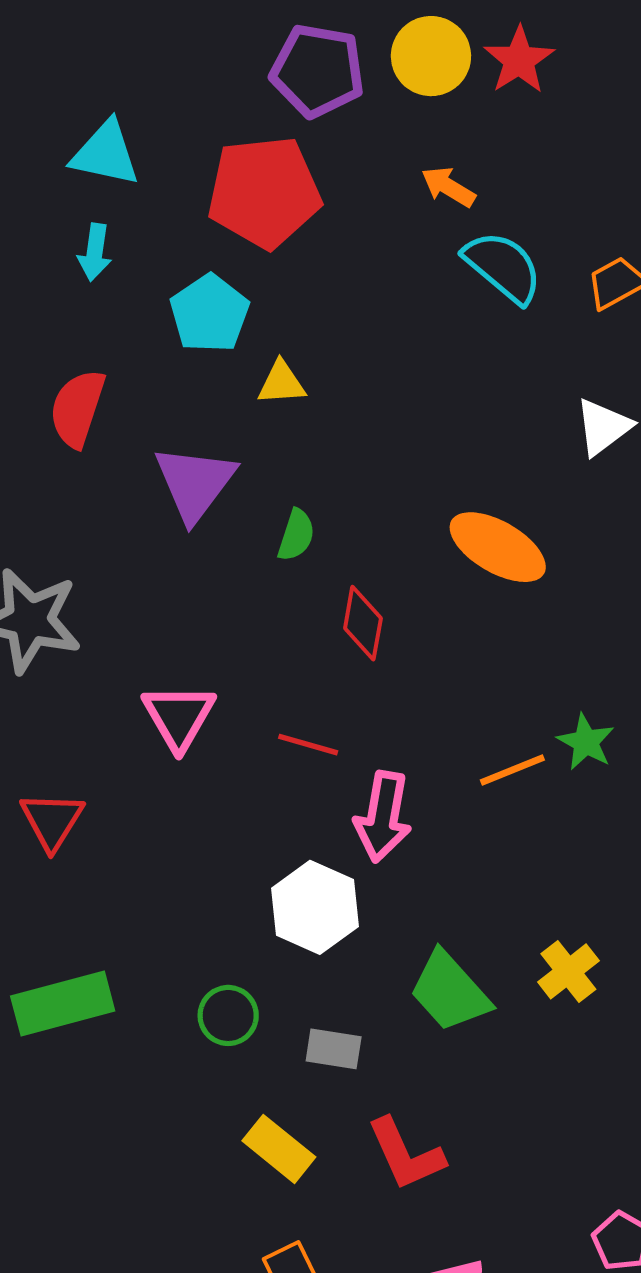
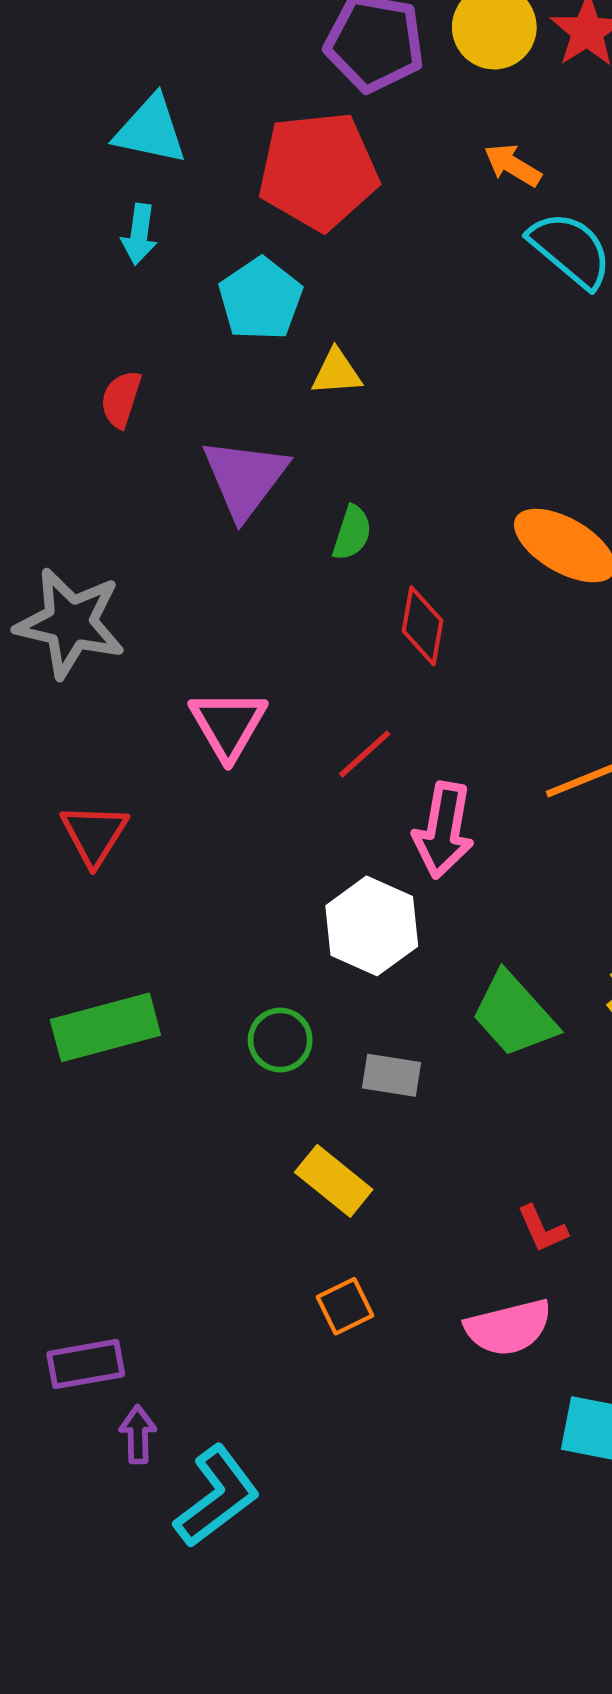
red semicircle: (77, 408) -> (121, 399), size x0.7
red line: (308, 745) -> (365, 754), turned -58
red L-shape: (406, 1154) -> (542, 1229), moved, size x0.6

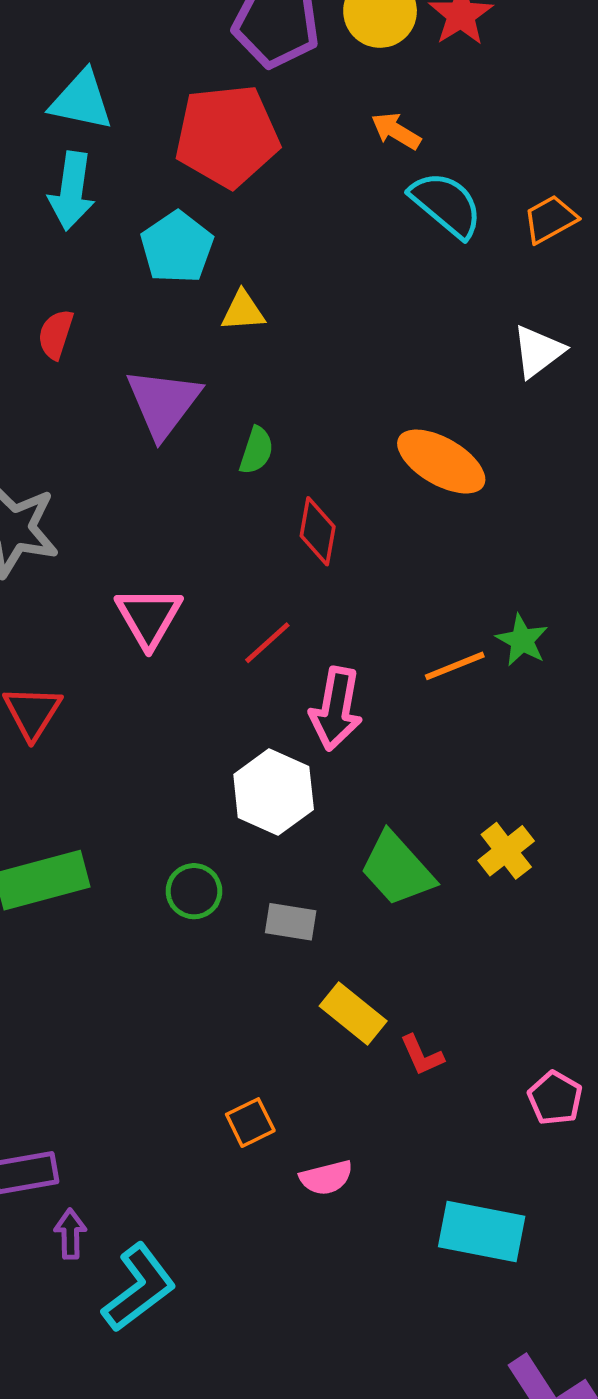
cyan arrow: (139, 234) -> (72, 191), size x1.5
yellow rectangle: (334, 1181) -> (353, 1014), moved
pink semicircle: (508, 1327) -> (326, 1178), moved, size x0.7

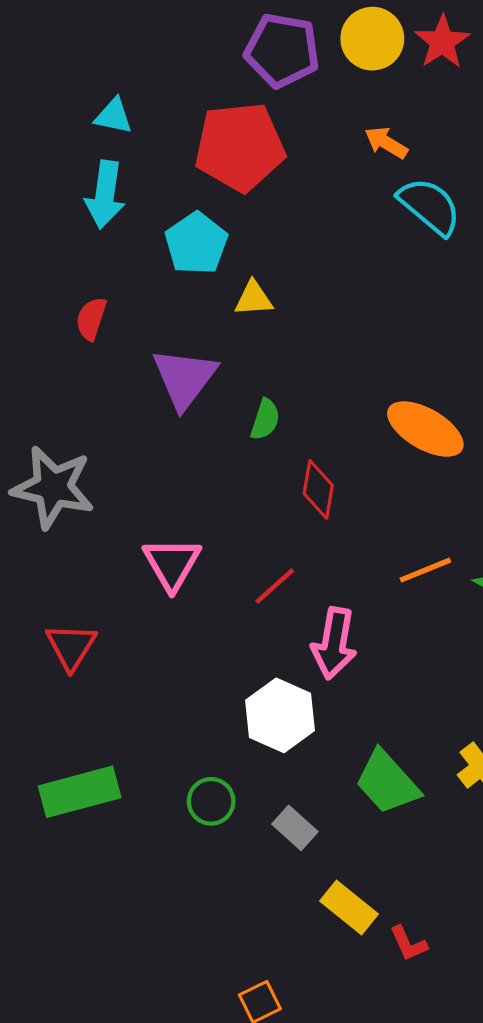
cyan triangle: (81, 100) -> (114, 116), size x0.7
orange line: (455, 666) -> (425, 570), moved
gray rectangle: (291, 922) -> (295, 828), turned 33

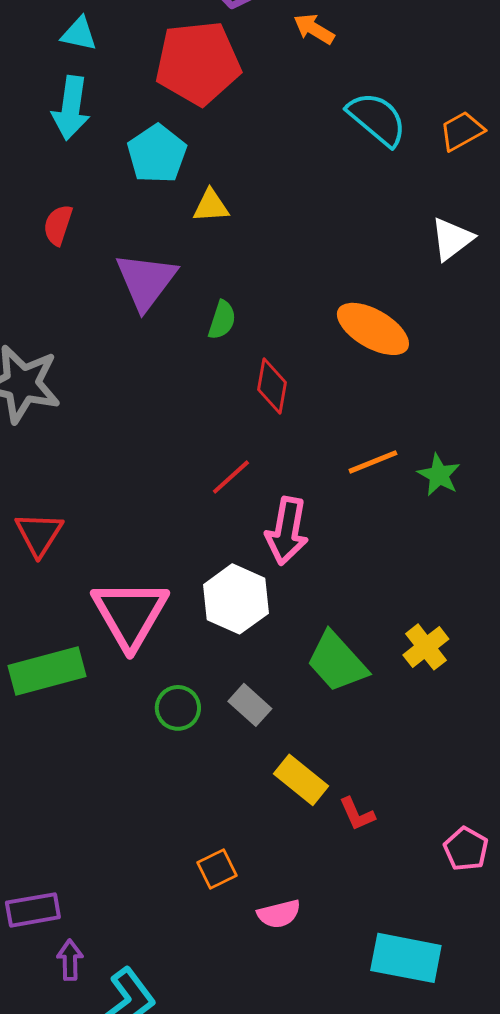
orange arrow: (386, 143) -> (314, 29), moved
pink triangle: (172, 564) -> (130, 614), moved, size x1.4
green circle: (211, 801) -> (178, 708), moved

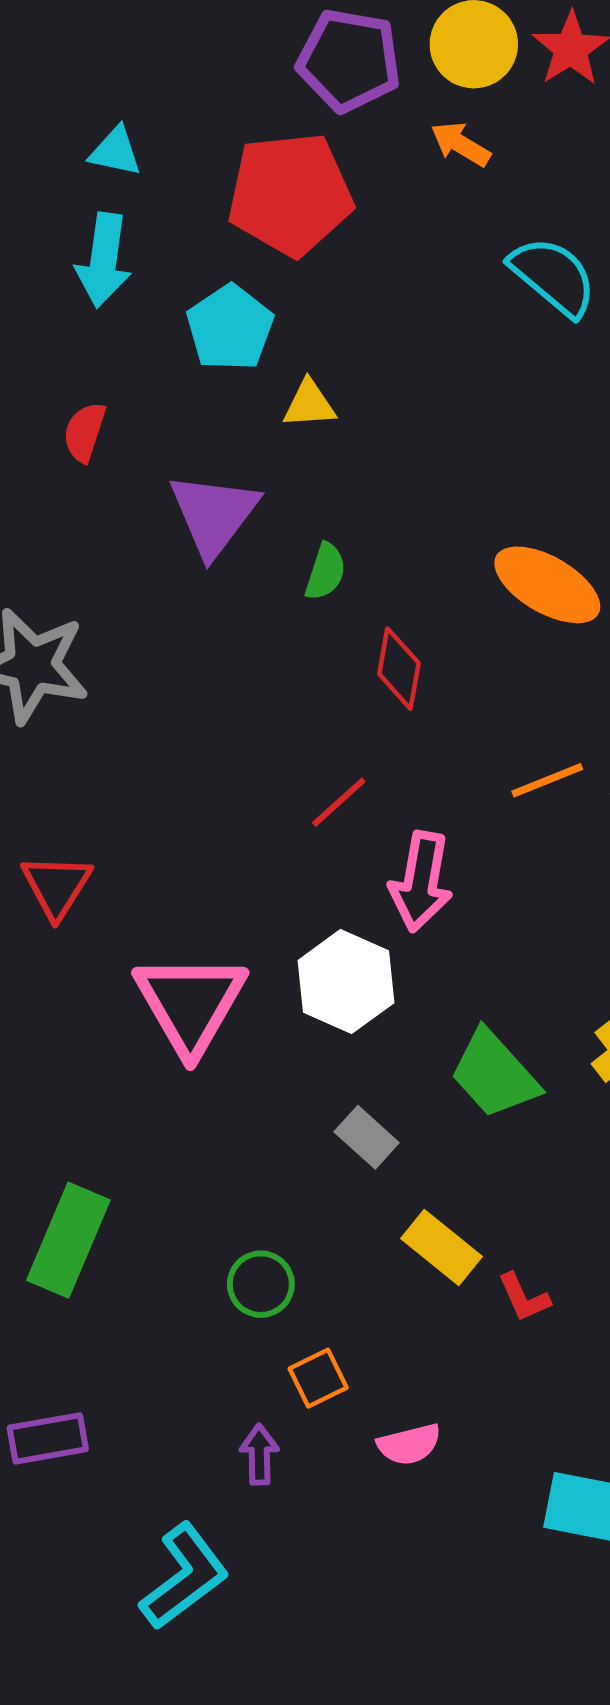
green rectangle: (47, 671) -> (68, 1240), moved, turned -52
green circle: (178, 708) -> (261, 1284), moved
purple arrow: (70, 960) -> (259, 1455), moved

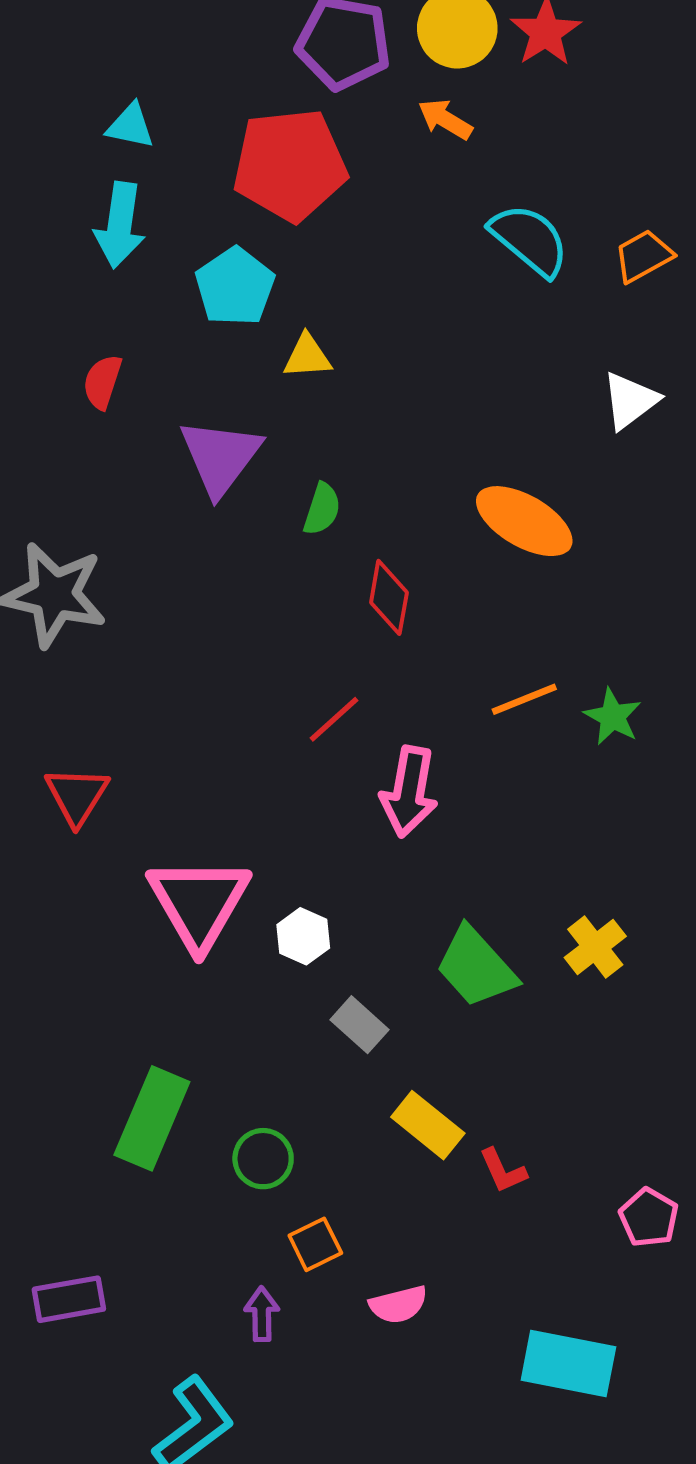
white hexagon: (346, 982) -> (303, 936), moved, size x0.6
green rectangle: (68, 1240) -> (152, 1118), moved

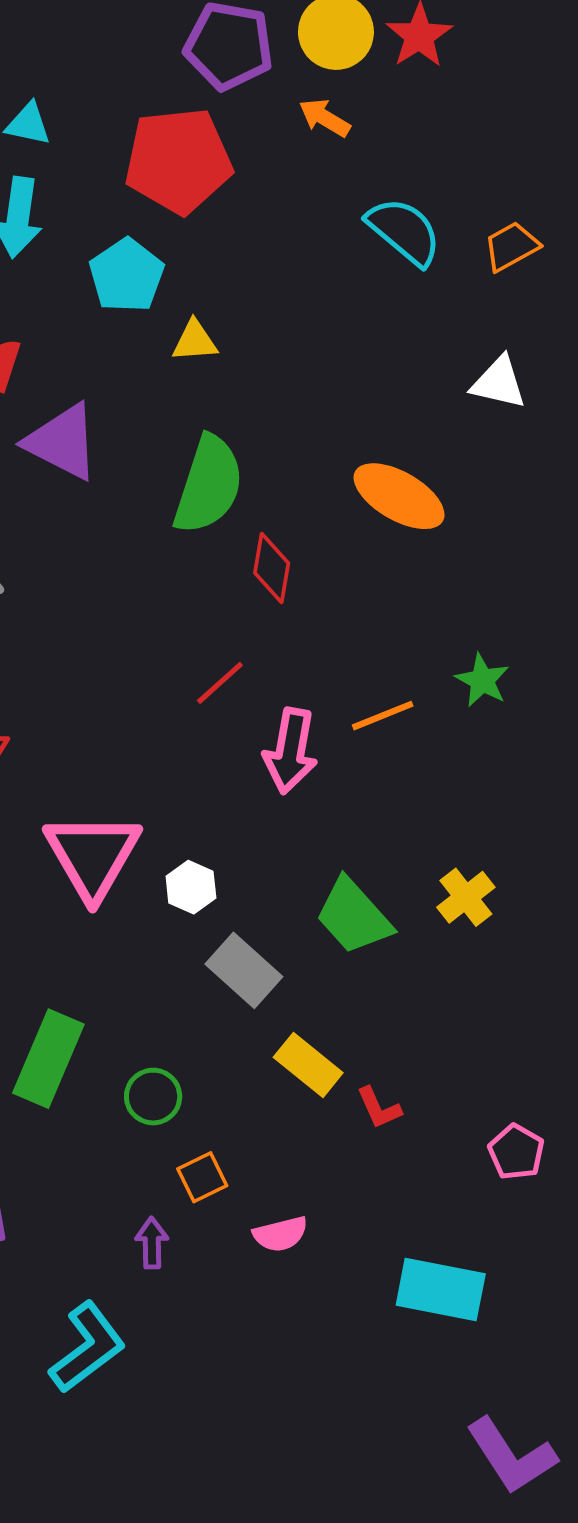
white triangle: (630, 401) -> (499, 383), turned 50
purple triangle: (220, 457) -> (62, 442), moved, turned -40
green semicircle: (322, 509) -> (209, 485), size x2.0
orange line: (524, 699) -> (383, 716), moved
gray rectangle: (360, 1025) -> (244, 970), size x1.4

